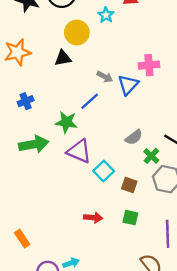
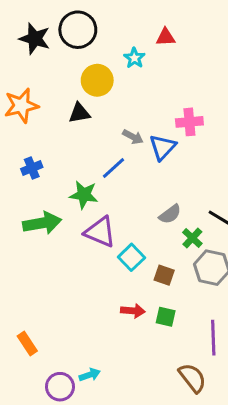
red arrow: (93, 218) -> (133, 311), moved

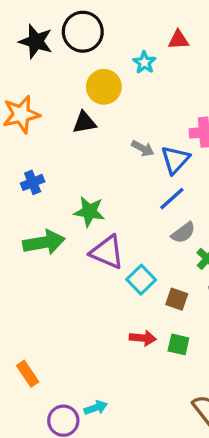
blue line: (114, 168) -> (172, 199), moved

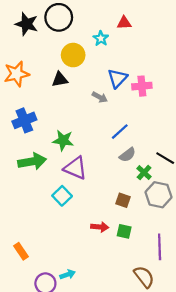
blue triangle: (175, 160) -> (117, 78), moved
blue cross: (33, 182) -> (24, 120), size x1.5
cyan square: (141, 280) -> (62, 196), moved

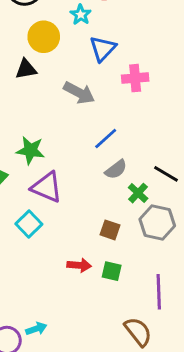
blue triangle: (117, 78) -> (103, 49), moved
gray arrow: (100, 97) -> (79, 93), size x1.5

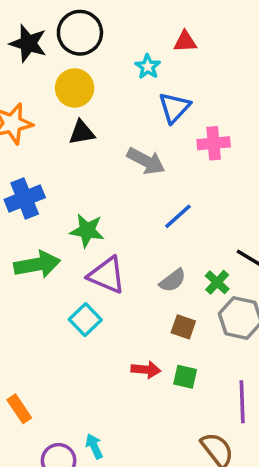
yellow circle: (44, 37) -> (75, 88), moved
gray semicircle: (116, 169) -> (173, 280), moved
cyan arrow: (36, 329) -> (94, 446), turned -96

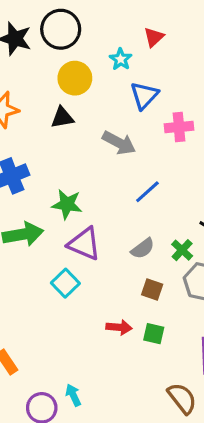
red triangle: (185, 42) -> (154, 37), turned -40
yellow circle: (75, 88) -> (75, 78), moved

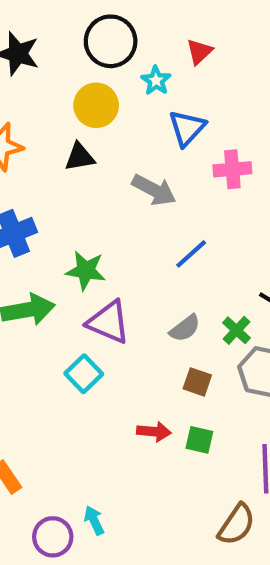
black circle: (61, 29) -> (111, 41), moved
brown semicircle: (182, 398) -> (237, 524), turned 72

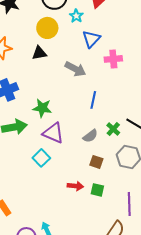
blue line: (191, 254) -> (93, 100), turned -36
green cross: (237, 330) -> (113, 129), moved

